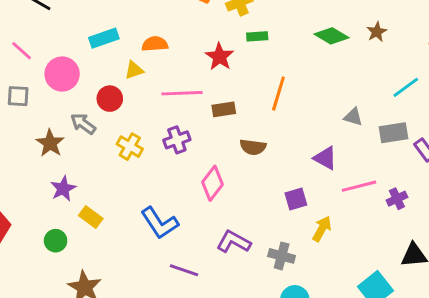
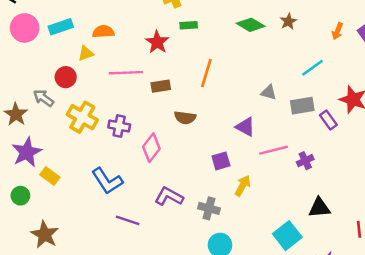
pink circle: (62, 74) -> (25, 28), moved
purple cross: (177, 140) -> (119, 126), moved, turned 30
yellow cross: (130, 147) -> (82, 117), size x1.4
purple star: (63, 189) -> (27, 152), size x1.4

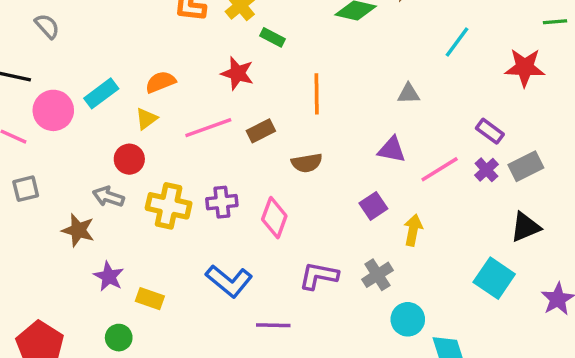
green rectangle: (189, 25) -> (272, 37), turned 49
gray rectangle: (302, 106) -> (526, 166), moved
purple rectangle: (328, 120) -> (490, 131), moved
purple star: (27, 152) -> (109, 276), size x0.7
gray cross: (209, 208) -> (377, 275), turned -30

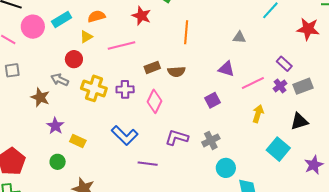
brown rectangle: (261, 131) -> (152, 67), moved
yellow arrow: (413, 230) -> (258, 114), moved

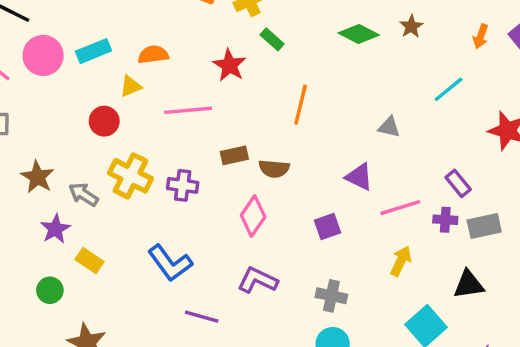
gray arrow: (60, 80) -> (84, 194), moved
purple cross: (280, 86) -> (445, 220), turned 32
pink diamond: (154, 101) -> (253, 216), moved
gray cross: (211, 140) -> (331, 296), moved, turned 30

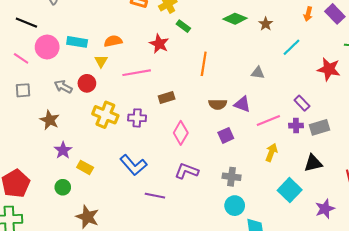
brown star: (411, 26) -> (266, 24), moved
cyan rectangle: (93, 51) -> (77, 42), turned 36
yellow triangle: (131, 86) -> (101, 61), turned -32
brown semicircle: (274, 169) -> (218, 104), moved
gray arrow: (84, 194) -> (63, 87), moved

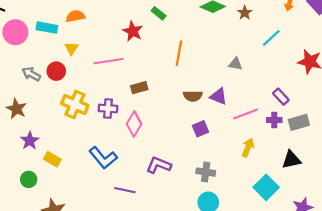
orange semicircle: (113, 41) -> (75, 16), moved
pink diamond: (181, 133) -> (134, 124), moved

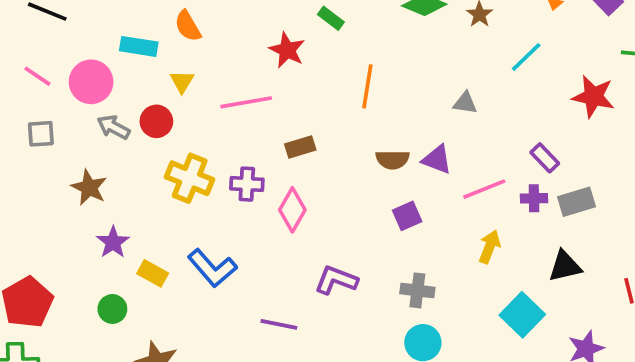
orange semicircle: (75, 16) -> (188, 26), turned -108
pink circle: (15, 32) -> (91, 82), moved
blue L-shape: (103, 158) -> (212, 268), moved

